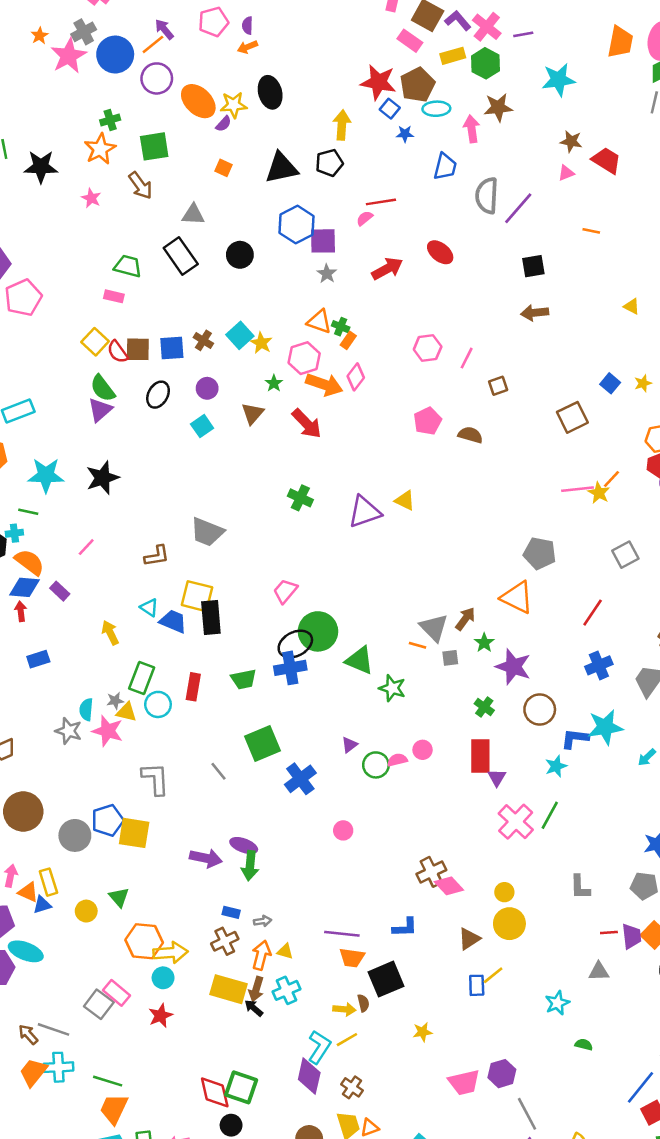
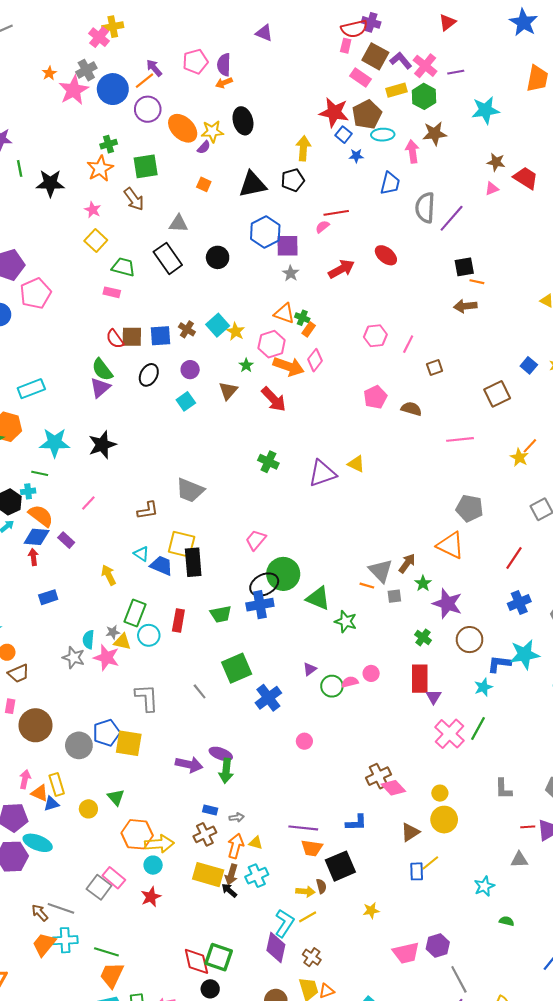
purple semicircle: (247, 26) -> (224, 65), size x1.5
orange line: (591, 231) -> (477, 282), moved
yellow square: (95, 342) -> (96, 240), moved
pink line: (577, 489) -> (460, 439), moved

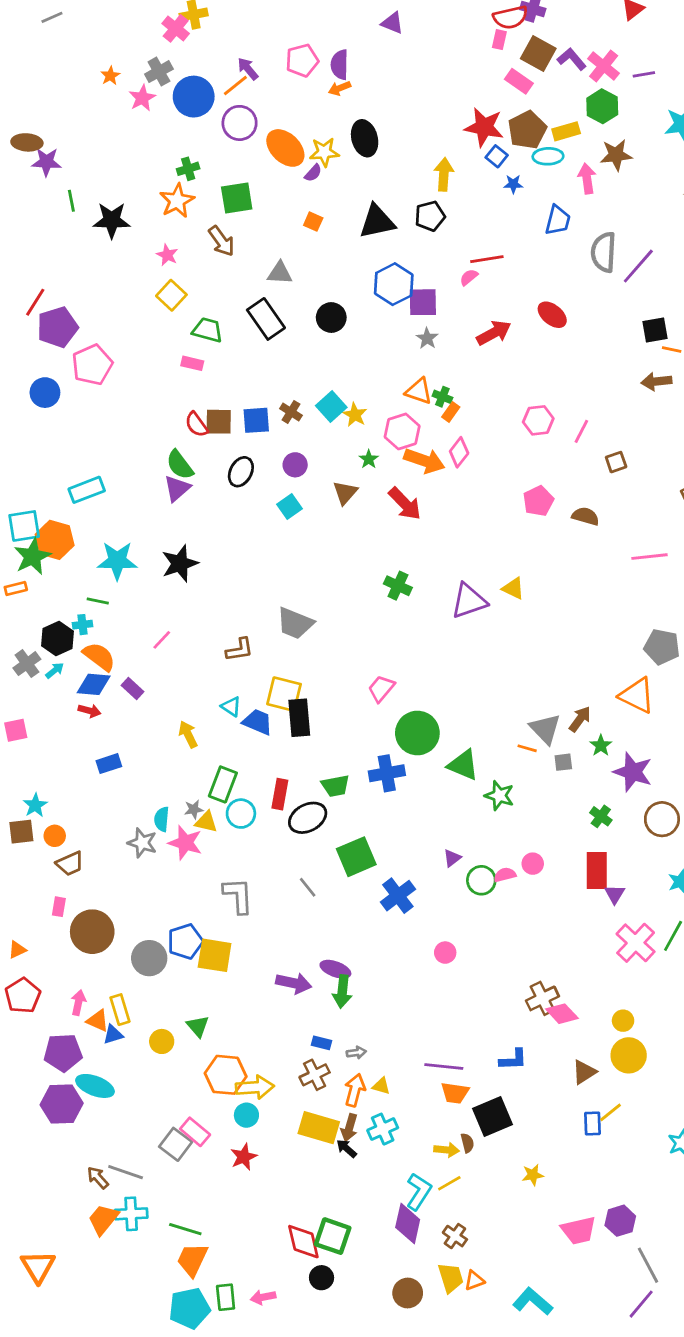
pink star: (74, 90) -> (142, 98), size x0.7
yellow rectangle: (396, 90) -> (566, 131), moved
red arrow: (33, 557) -> (89, 711), turned 112
black ellipse: (264, 584) -> (308, 818), moved

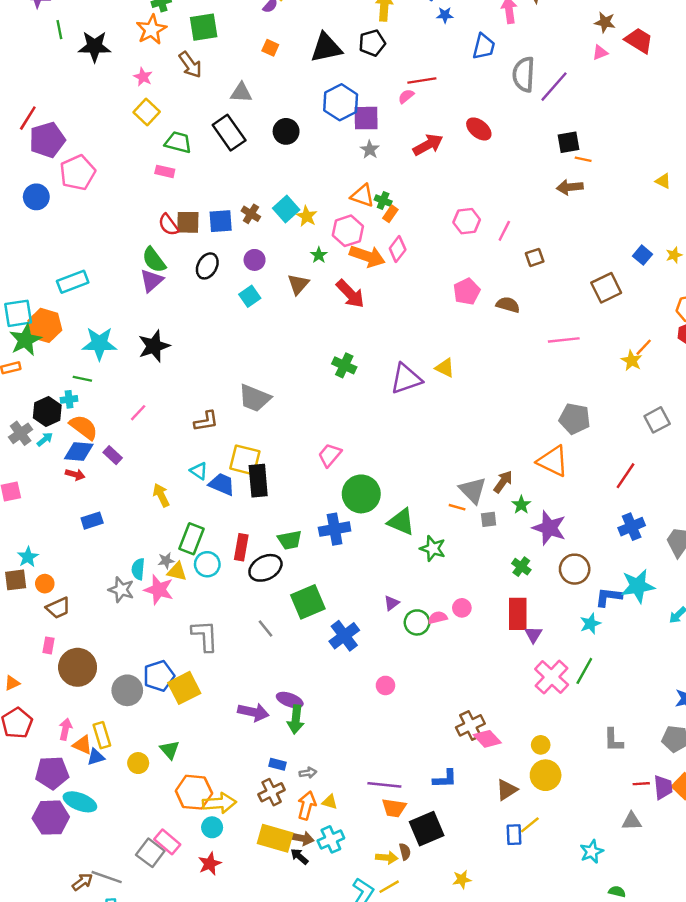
yellow square: (215, 955) -> (184, 688), turned -36
brown arrow: (349, 1128) -> (302, 838), turned -95
brown arrow: (98, 1178) -> (82, 882), turned 95

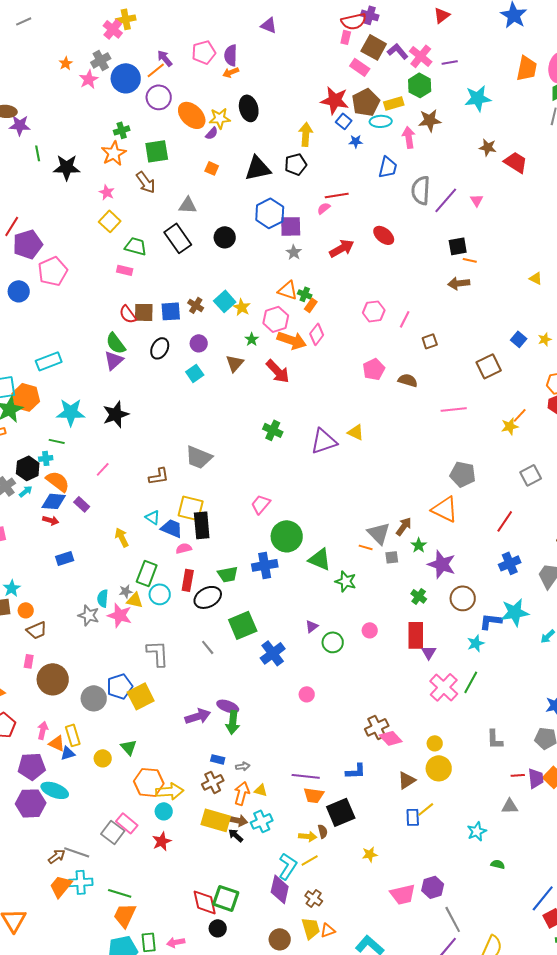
pink triangle: (600, 53) -> (477, 200), moved, turned -40
yellow star: (632, 361) -> (510, 426), turned 30
pink semicircle: (438, 618) -> (184, 548), moved
purple arrow: (253, 712) -> (198, 716), turned -30

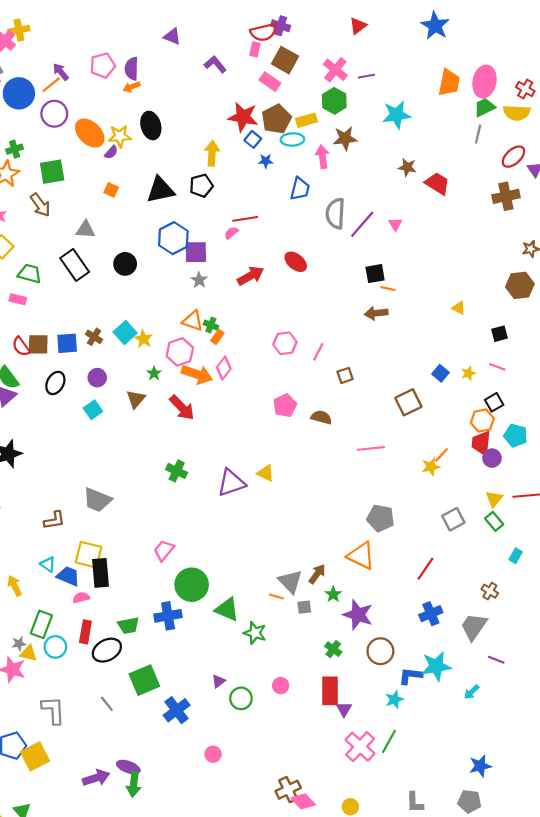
purple L-shape: (398, 51) -> (215, 64), moved

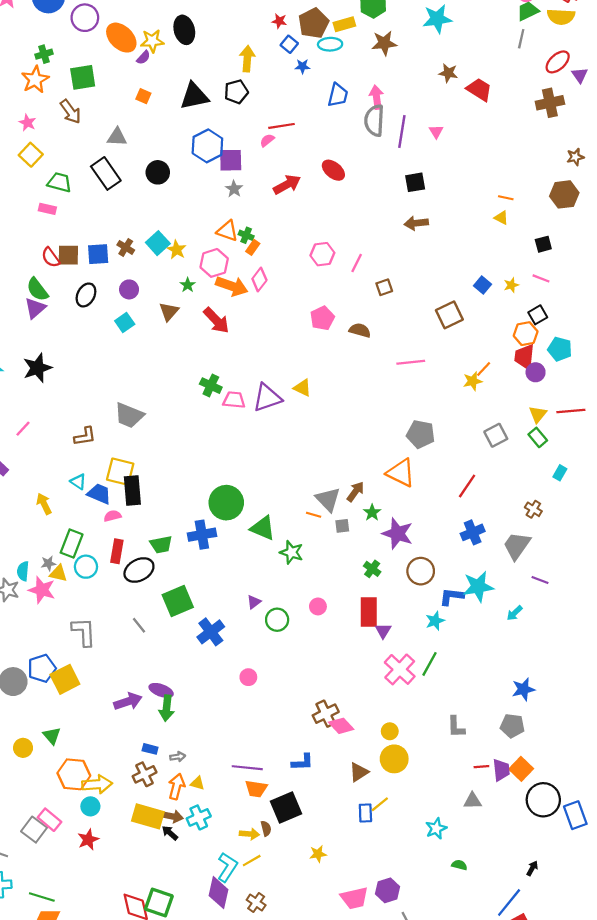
red star: (243, 117) -> (279, 21), size x0.5
pink arrow: (322, 157) -> (376, 97), moved
purple line: (362, 224) -> (402, 131), turned -32
orange line: (388, 289) -> (506, 198), moved
pink trapezoid: (164, 550) -> (234, 400), moved, turned 55

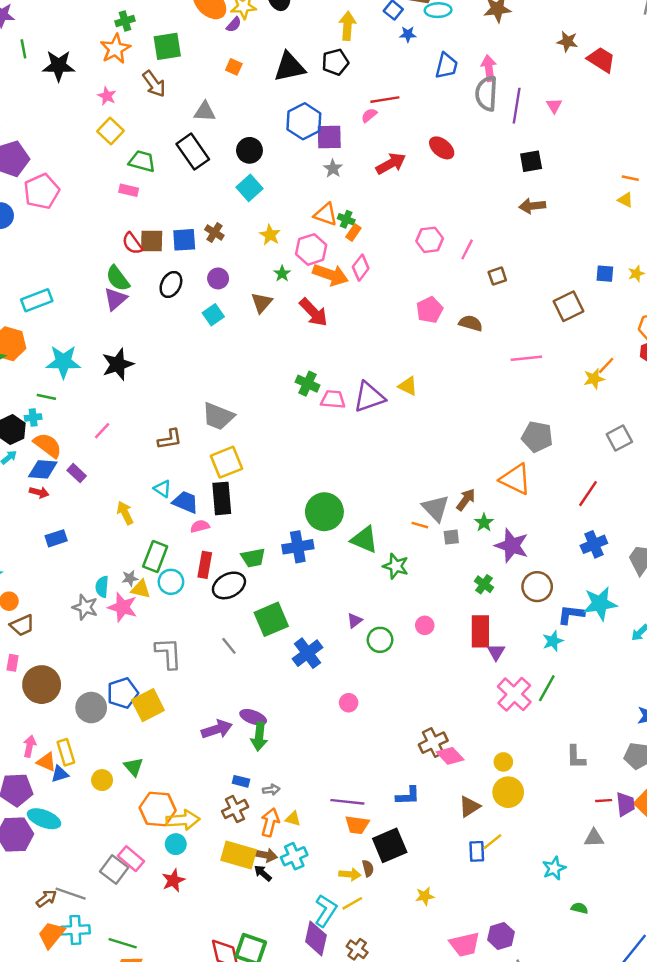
cyan square: (158, 243) -> (249, 188), moved
blue square: (483, 285) -> (605, 274), turned -35
yellow square: (120, 472) -> (227, 462), moved, turned -36

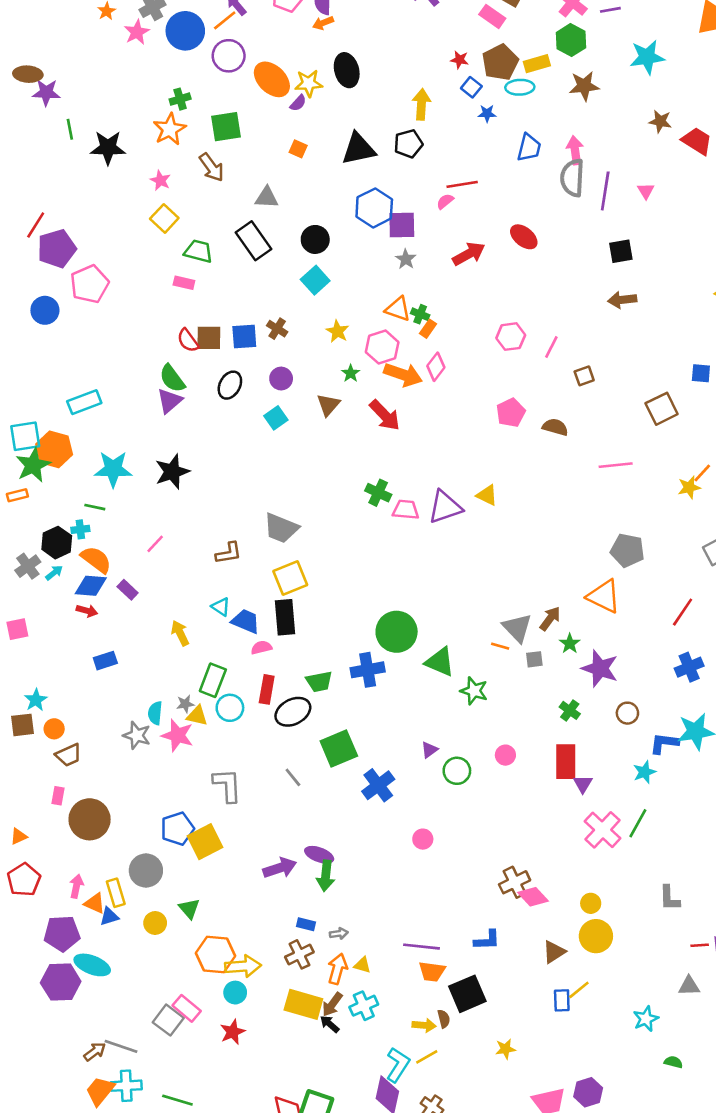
brown circle: (537, 587) -> (627, 713), size x0.7
gray circle: (91, 708) -> (146, 871), moved
brown arrow: (265, 855) -> (332, 1004), turned 115

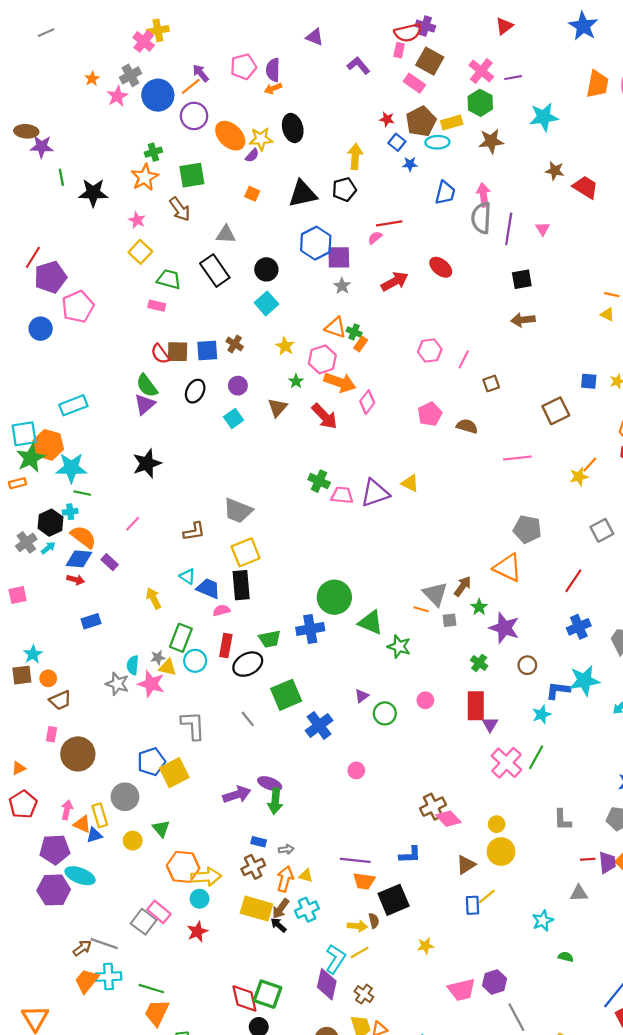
pink diamond: (436, 367) -> (367, 402), moved
cyan star: (113, 469) -> (71, 468), moved

